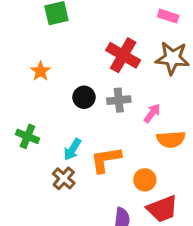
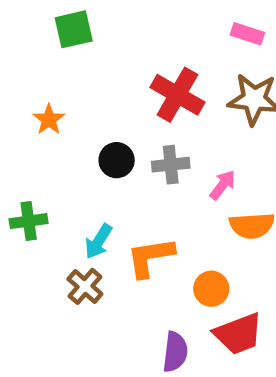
green cross: (27, 136) -> (29, 221), turned -30

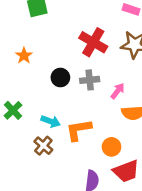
green cross: (29, 221) -> (13, 110), turned -36
cyan arrow: (99, 241) -> (51, 121), turned -102

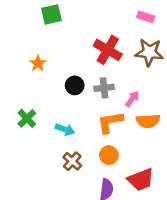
orange L-shape: (79, 130) -> (110, 122), moved
brown cross: (43, 146) -> (72, 161), moved
orange circle: (112, 147) -> (109, 155), moved

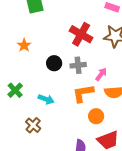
orange circle: (109, 155) -> (96, 116), moved
brown cross: (72, 161) -> (33, 125), moved

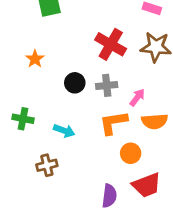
green cross: (15, 90) -> (23, 119), turned -35
brown cross: (33, 125) -> (47, 165), turned 35

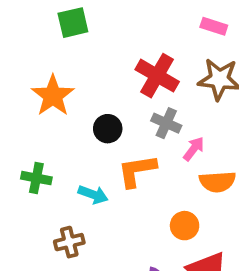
orange star: (35, 59) -> (53, 96), size x1.6
gray cross: (107, 85) -> (166, 123), moved, turned 30
orange L-shape: (113, 123) -> (137, 171), moved

